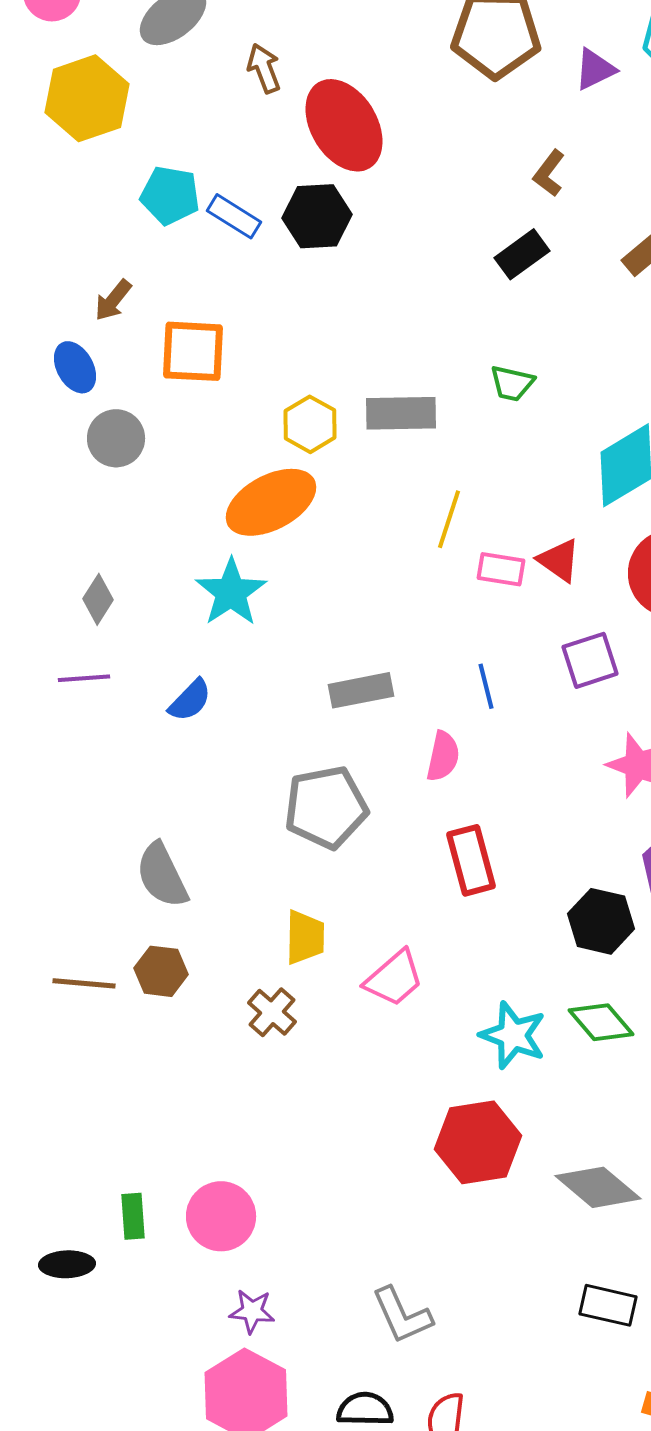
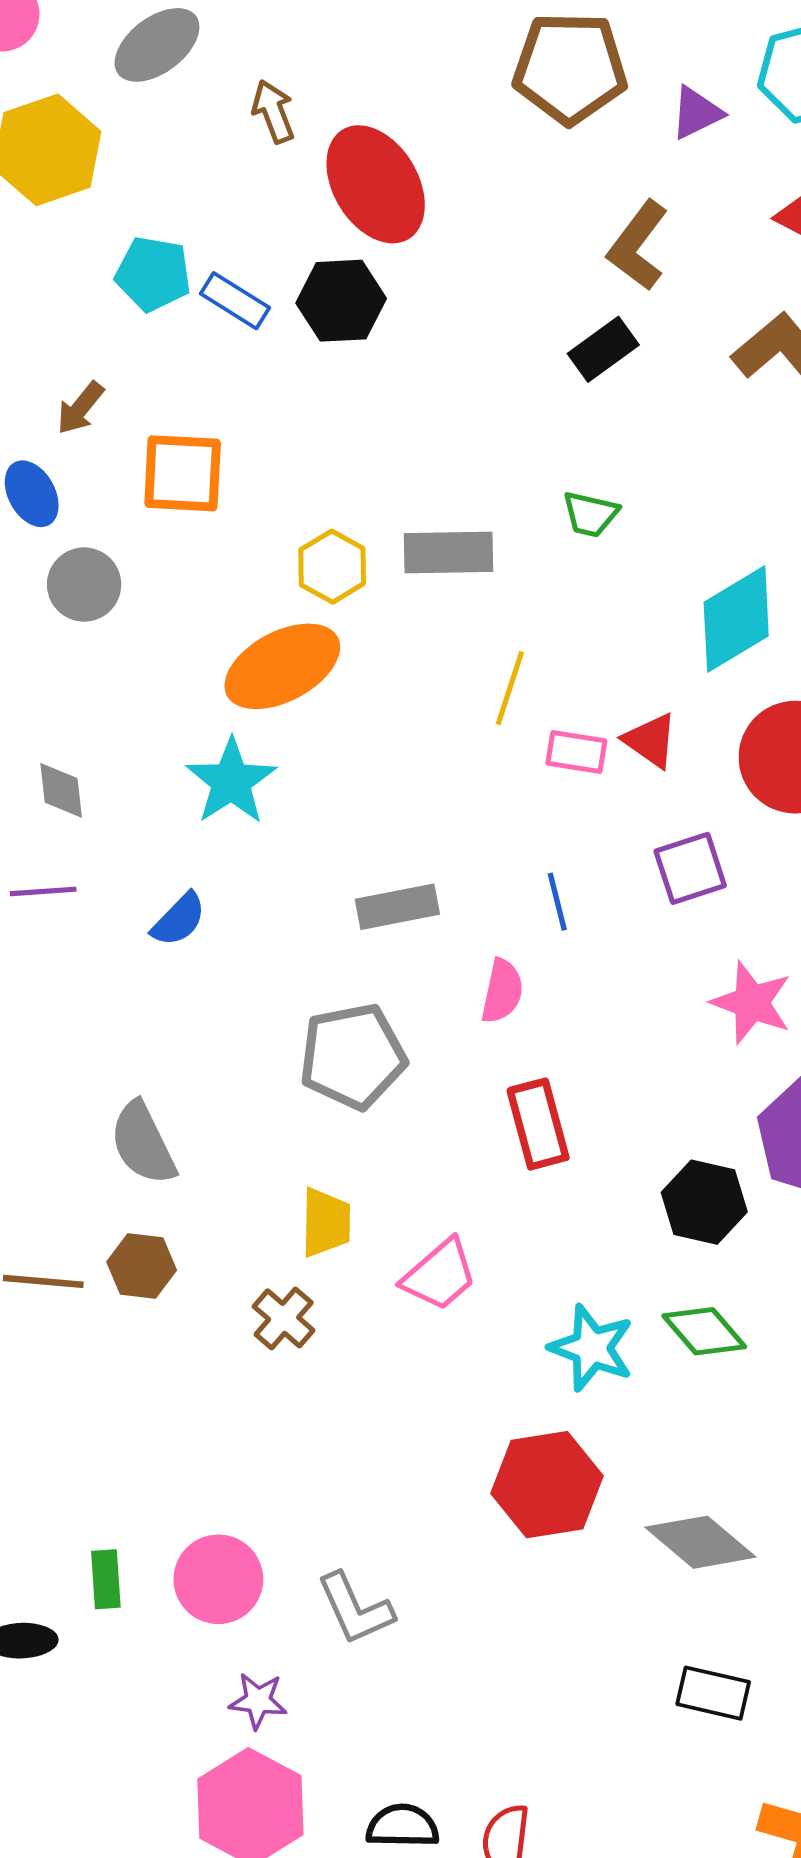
brown L-shape: (549, 173) -> (638, 246), size x1.5
gray diamond: (98, 599) -> (61, 790), turned -39
gray L-shape: (402, 1315) -> (355, 1609), moved

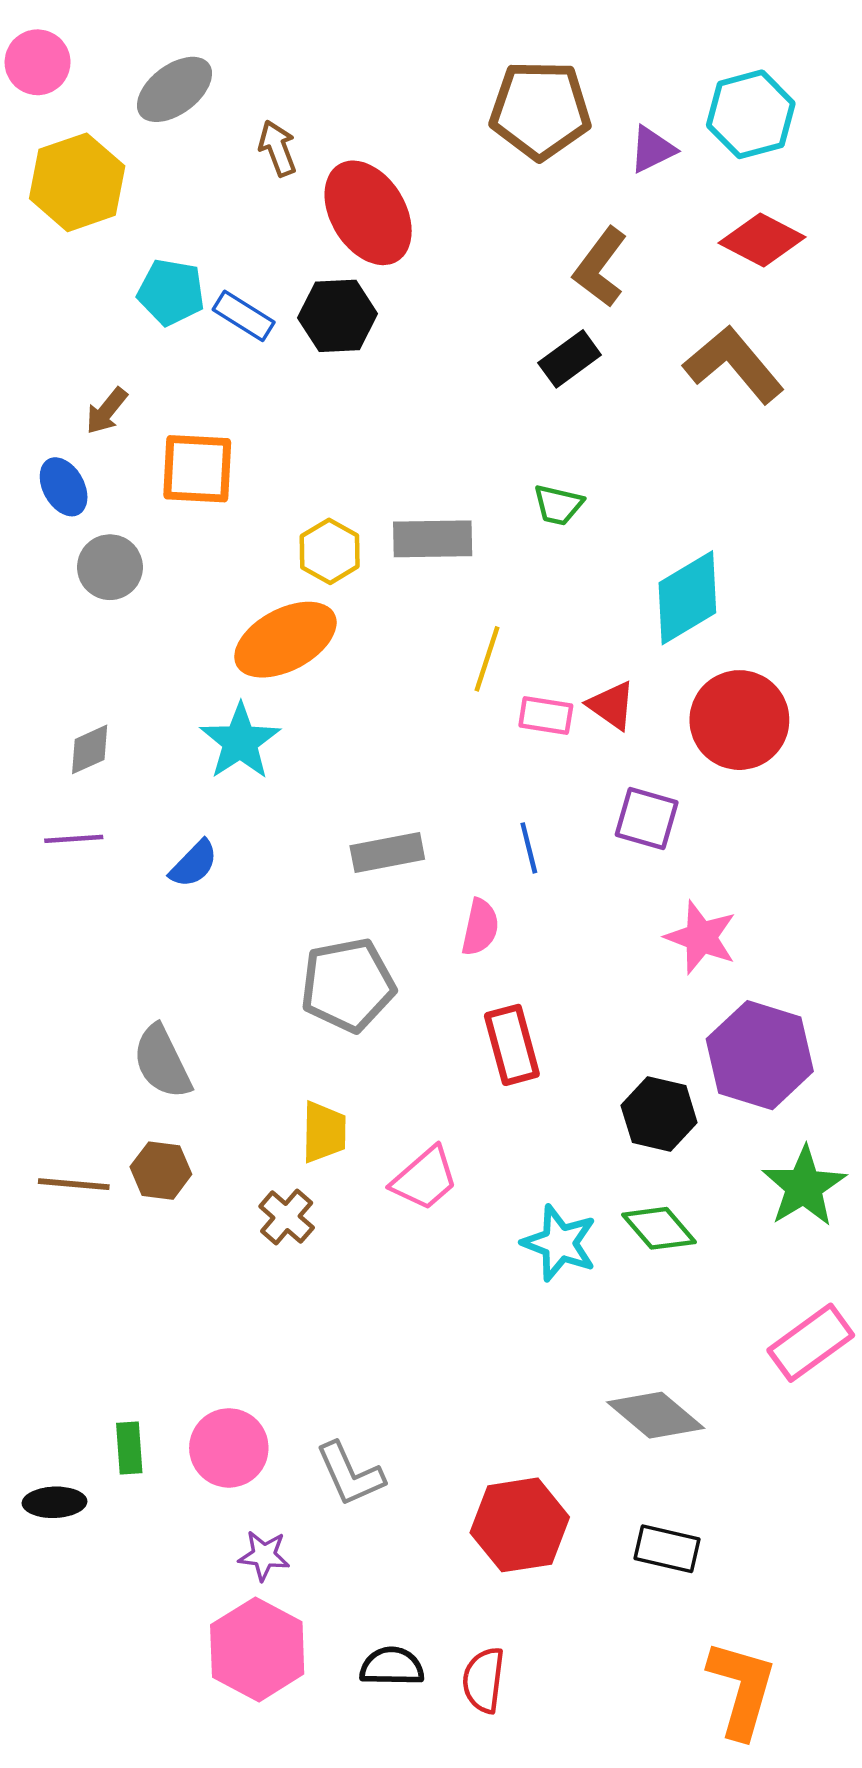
gray diamond: (61, 790) -> (90, 749), turned 72
purple square: (690, 868) -> (647, 819), turned 34
red hexagon: (547, 1485) -> (520, 1525), moved

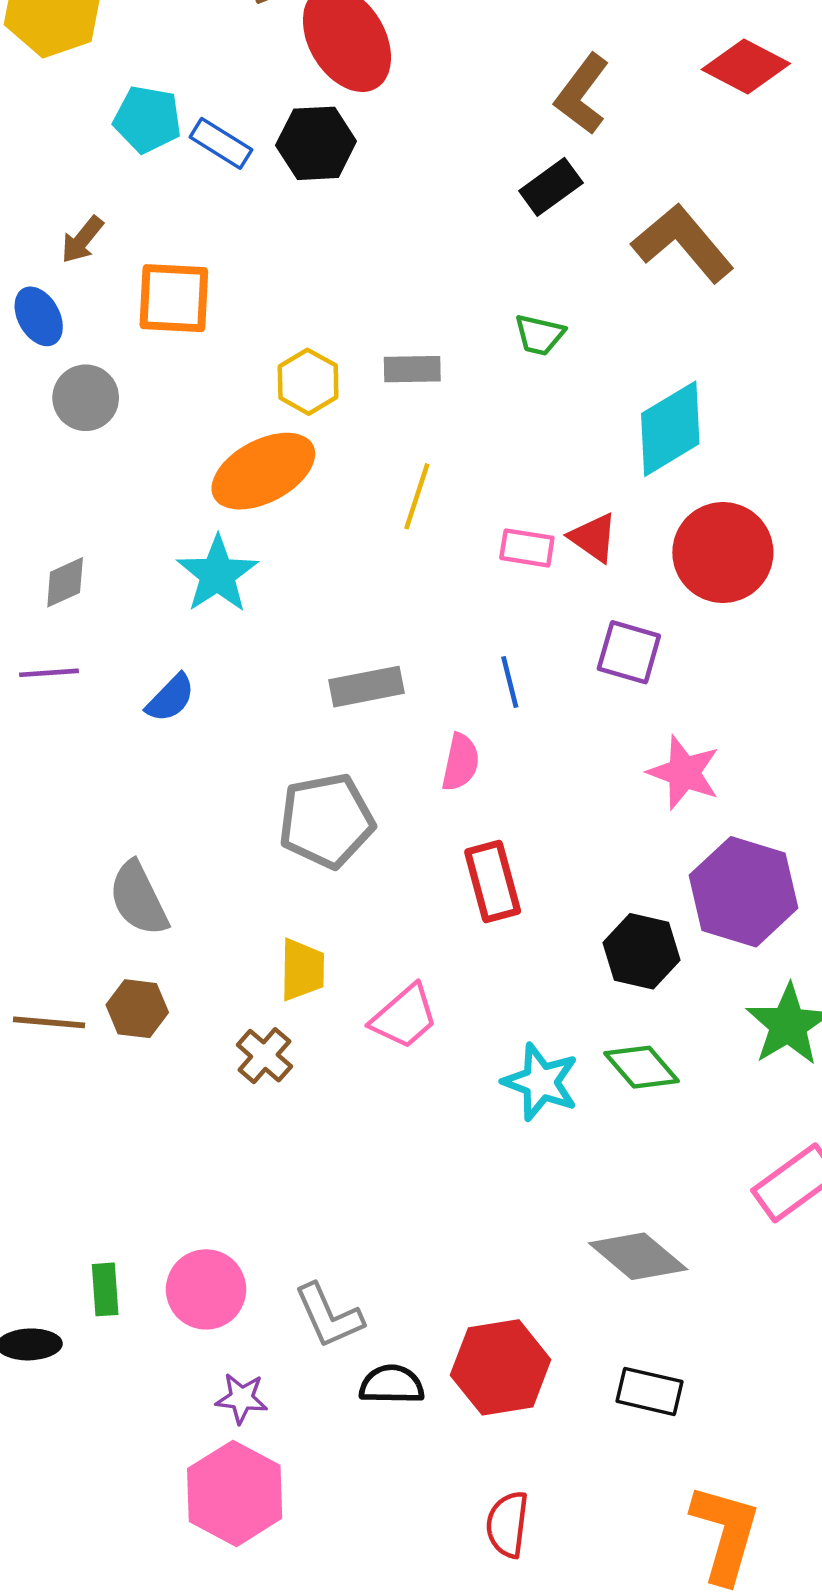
brown L-shape: (734, 365) -> (683, 243), moved
gray rectangle: (433, 539) -> (412, 369), size x0.7
yellow line: (487, 659) -> (417, 496), moved
black semicircle: (392, 1666) -> (392, 1385), moved
red semicircle: (484, 1680) -> (507, 1524), moved

